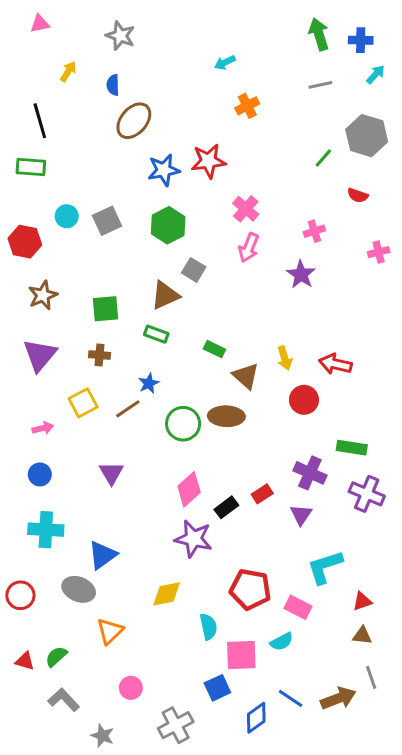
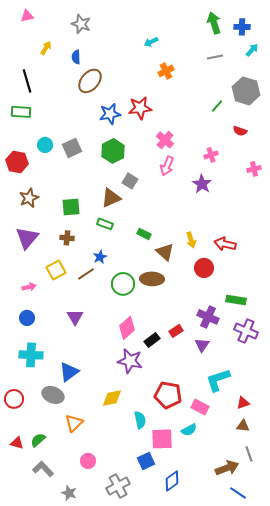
blue line: (291, 698) -> (238, 493), moved

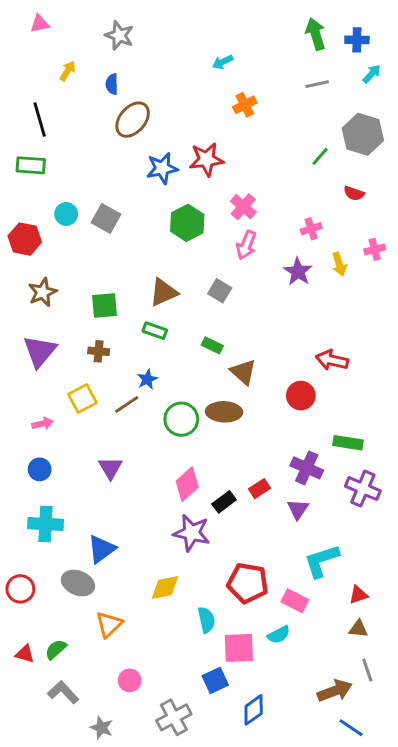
gray square: (72, 148) -> (106, 218), turned -36
green hexagon: (113, 151) -> (187, 223), moved
gray square: (130, 181) -> (220, 291), moved
yellow arrow: (191, 240) -> (339, 264), moved

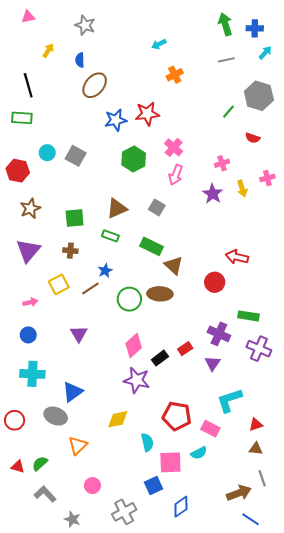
green rectangle: (212, 345) -> (151, 246), size x1.5

